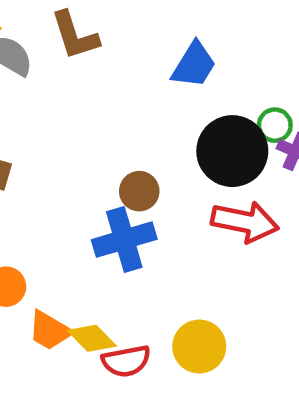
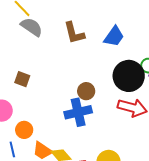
brown L-shape: (75, 35) -> (74, 33), moved

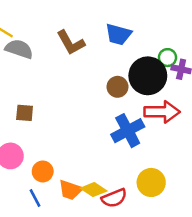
blue trapezoid: (114, 36) -> (118, 34), turned 85
brown circle: (86, 91) -> (117, 87), moved
blue cross: (78, 112) -> (128, 131), moved

